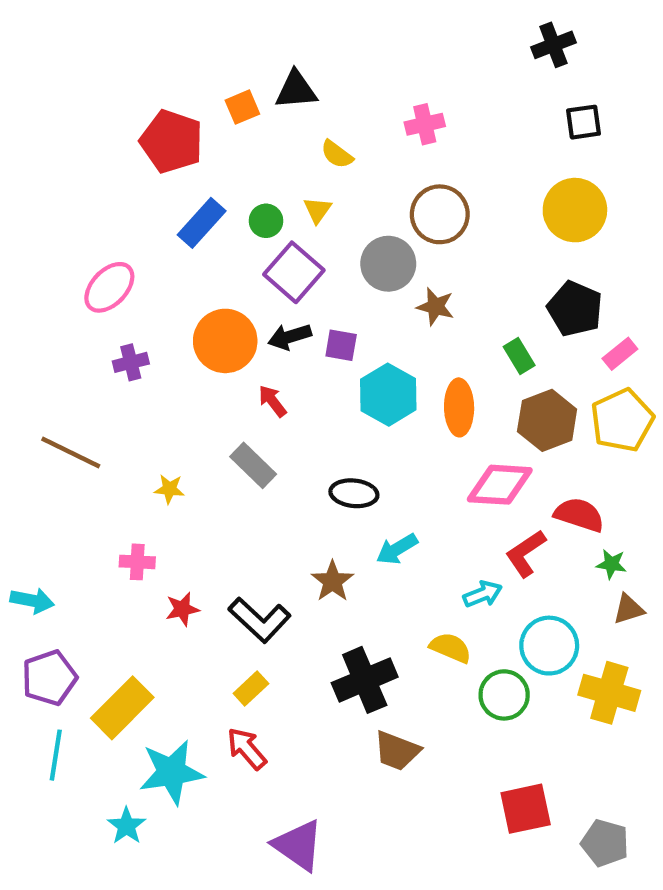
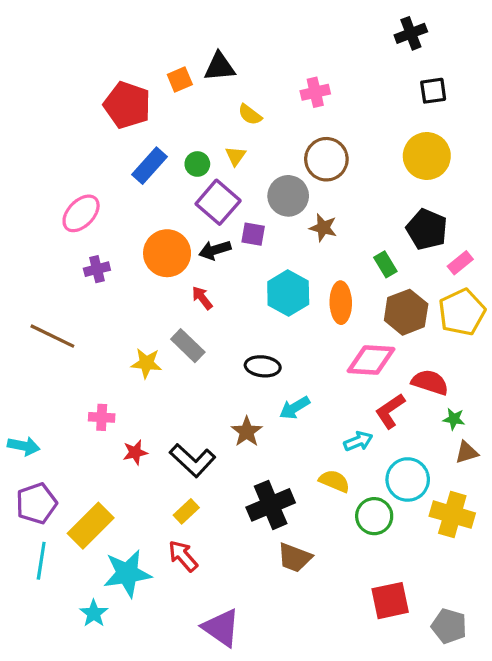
purple square: (341, 345) -> (253, 234), moved
yellow star: (169, 489) -> (146, 363), moved, size x1.4

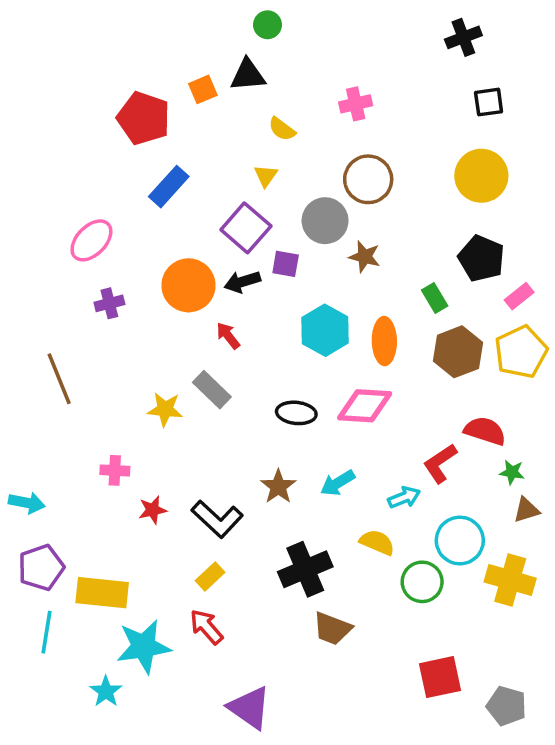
green circle: (197, 164) -> (268, 25), moved
brown line: (52, 336) -> (59, 379), turned 42
pink diamond: (371, 360) -> (365, 406), moved
cyan arrow: (295, 408) -> (338, 483), moved
yellow rectangle: (91, 526) -> (102, 593), turned 51

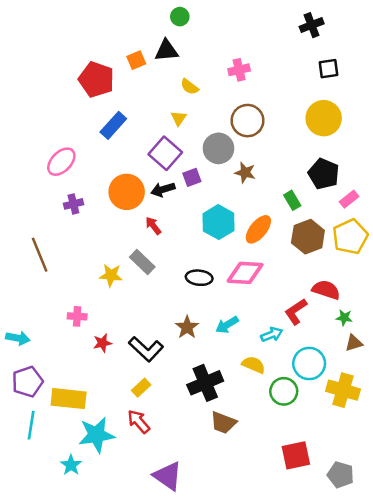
purple square: (286, 264) -> (192, 177), turned -30
orange ellipse: (384, 341) -> (258, 229), turned 40

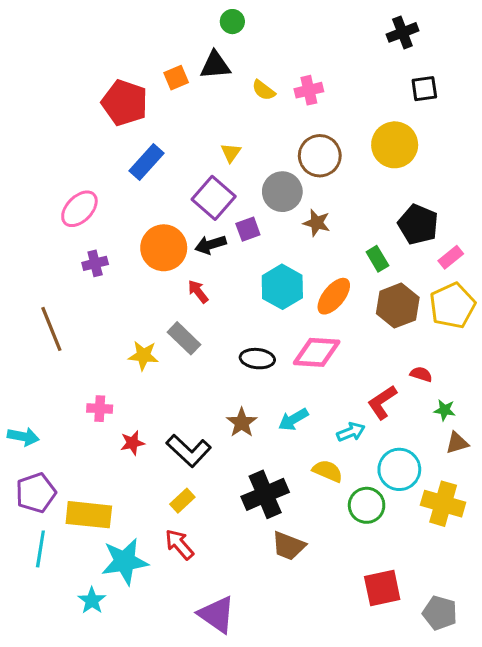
yellow semicircle: (189, 87) -> (264, 90), moved
yellow circle: (324, 118) -> (395, 145), moved
red semicircle: (326, 290) -> (421, 374), size x0.6

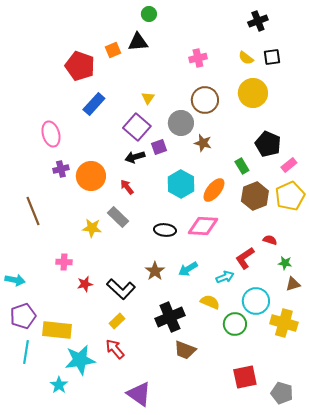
yellow semicircle: (264, 90) -> (246, 58), moved
pink ellipse: (79, 209) -> (51, 134), turned -60
orange circle: (164, 248) -> (91, 176), moved

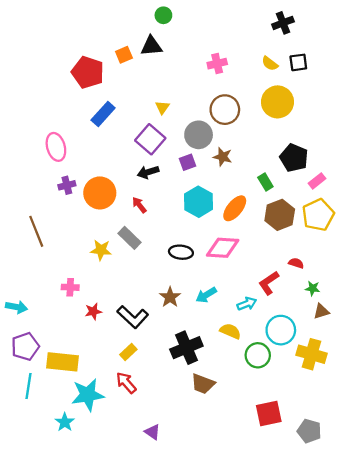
purple square: (159, 147) -> (188, 162), moved
purple triangle: (139, 394) -> (152, 432), size x0.6

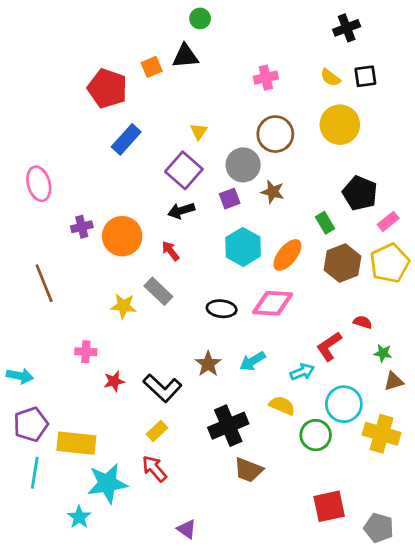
pink ellipse: (56, 147) -> (39, 184), moved

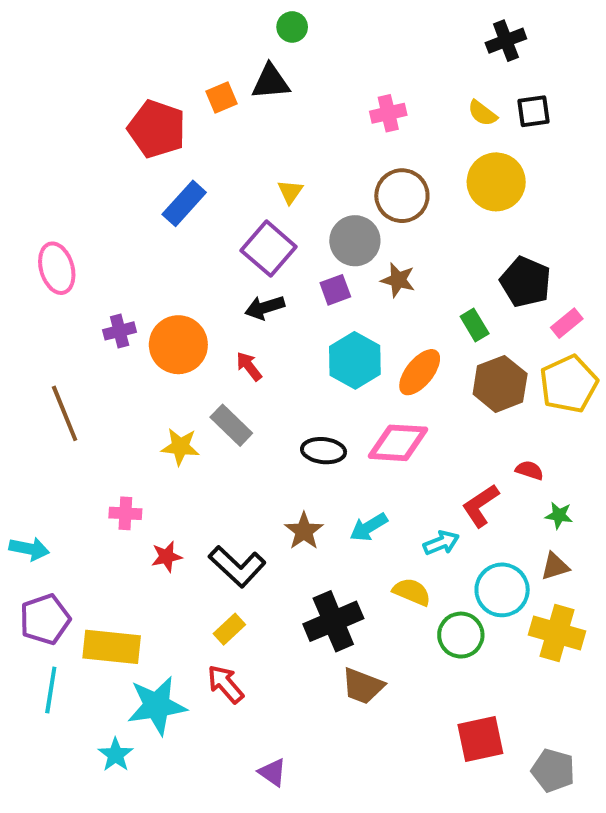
brown triangle: (394, 381) -> (555, 566), moved

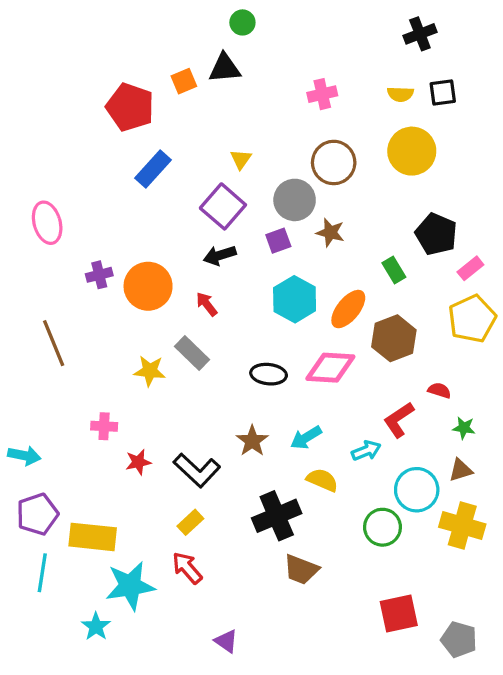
yellow semicircle: (482, 113) -> (400, 94), turned -35
brown hexagon: (500, 384) -> (394, 338), moved
yellow semicircle: (412, 592) -> (322, 480), moved

